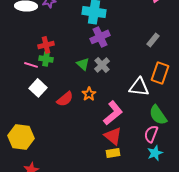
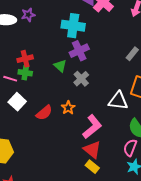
green triangle: (83, 64) -> (60, 66), moved
yellow rectangle: (113, 153) -> (92, 167), turned 48

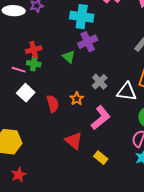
gray cross: (81, 79) -> (100, 82), moved
red semicircle: (44, 113) -> (53, 104), turned -66
red triangle: (92, 150) -> (74, 141), moved

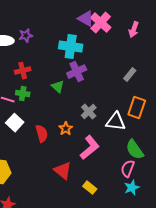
red cross: (34, 50) -> (23, 71), moved

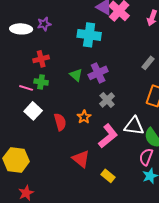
purple cross: (77, 72) -> (98, 73), moved
white triangle: (116, 122) -> (134, 126), moved

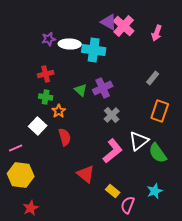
white ellipse: (21, 29) -> (70, 44), moved
pink line: (26, 88) -> (16, 148), moved, turned -40
orange star: (84, 117) -> (59, 111), moved
white triangle: (134, 126) -> (139, 141), turned -45
pink semicircle: (146, 157) -> (128, 205), moved

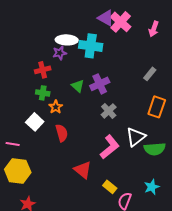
purple star: (49, 39) -> (60, 53), moved
pink line: (16, 148) -> (13, 144), turned 32
green semicircle: (158, 153) -> (155, 149), turned -60

